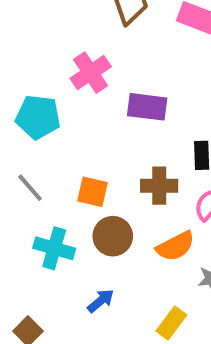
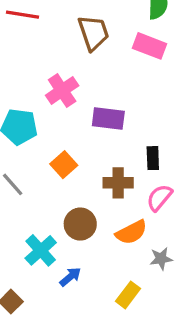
orange square: (93, 192) -> (64, 165), moved, turned 35
cyan cross: (54, 248) -> (41, 250), moved, turned 32

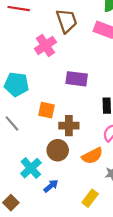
pink cross: (62, 90) -> (45, 45), moved
orange square: (64, 165) -> (47, 110), turned -36
brown cross: (118, 183) -> (69, 126), moved

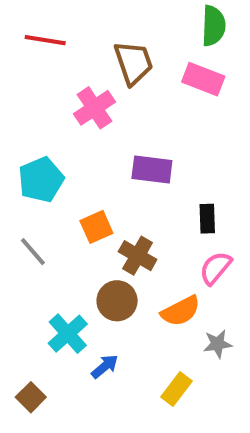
cyan pentagon: (16, 84) -> (41, 180), turned -30
orange square: (47, 110) -> (96, 227), turned -36
brown cross: (69, 126) -> (138, 256), turned 30

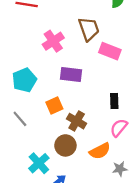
brown trapezoid: (133, 63) -> (89, 29), moved
pink rectangle: (203, 79) -> (110, 51), moved
purple rectangle: (152, 169) -> (71, 74), moved

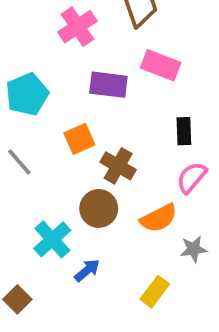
pink rectangle: (110, 51) -> (161, 65), moved

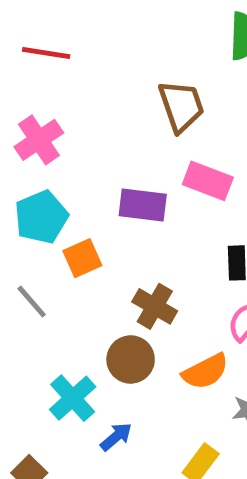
pink cross: (77, 27) -> (39, 140), moved
orange square: (79, 139) -> (82, 258), moved

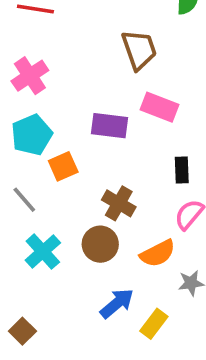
cyan cross: (73, 398) -> (43, 252), moved
blue arrow: (116, 437) -> (117, 303), moved, size x1.4

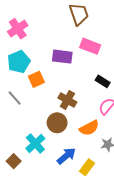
black rectangle: (182, 170) -> (103, 81), turned -56
cyan cross: (43, 252) -> (35, 143), moved
brown square: (22, 331) -> (14, 161), moved

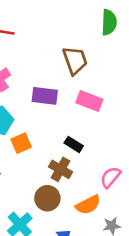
purple rectangle: (62, 57) -> (45, 96), moved
black rectangle: (103, 81) -> (74, 144), moved

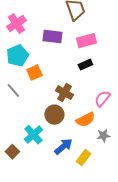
pink rectangle: (89, 101) -> (86, 41), turned -36
black rectangle: (74, 144) -> (85, 65), moved, turned -56

